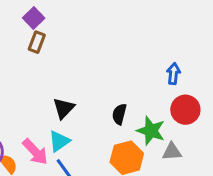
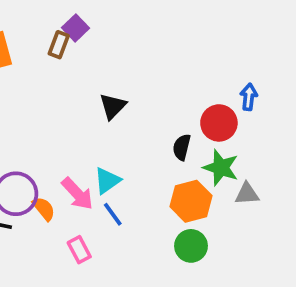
brown rectangle: (37, 42) -> (59, 45), moved
black triangle: (64, 108) -> (113, 106), moved
red circle: (185, 110) -> (219, 123), moved

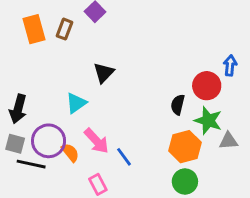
brown rectangle: (59, 45) -> (64, 29), moved
black triangle: (113, 106) -> (104, 73), moved
cyan triangle: (107, 181) -> (76, 103), moved

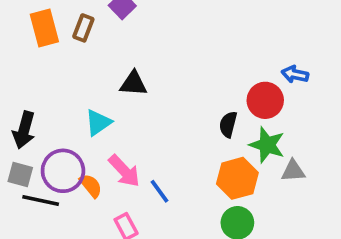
blue arrow: (230, 65) -> (295, 74), turned -84
black triangle: (104, 73) -> (133, 84), turned 50

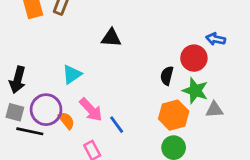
black triangle: (133, 84) -> (111, 38), moved

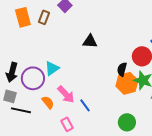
black triangle: (111, 38) -> (90, 41), moved
purple circle: (46, 110) -> (33, 78), moved
orange hexagon: (174, 115) -> (127, 83), moved

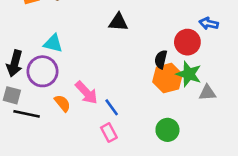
cyan triangle: (52, 68) -> (53, 43), moved, turned 49
pink rectangle: (67, 124) -> (109, 133), moved

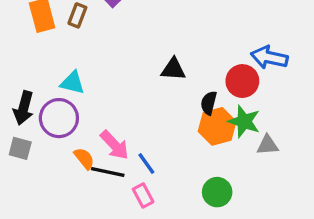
black triangle: (118, 22) -> (173, 69), moved
blue arrow: (209, 23) -> (269, 57), size x1.5
black line: (27, 114) -> (108, 172), moved

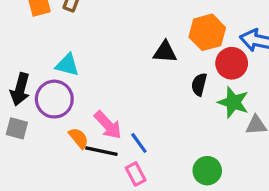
orange hexagon: (217, 126) -> (207, 32), moved

